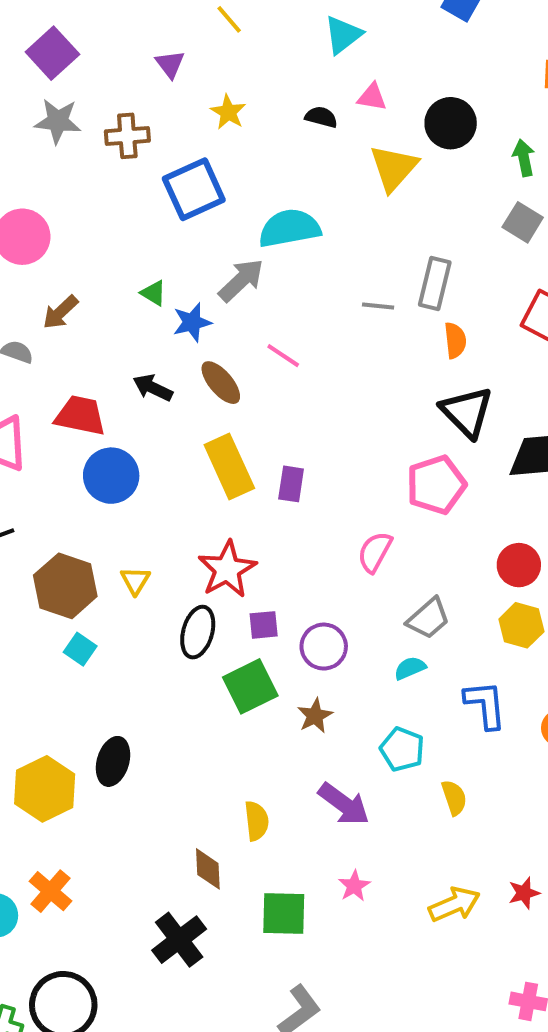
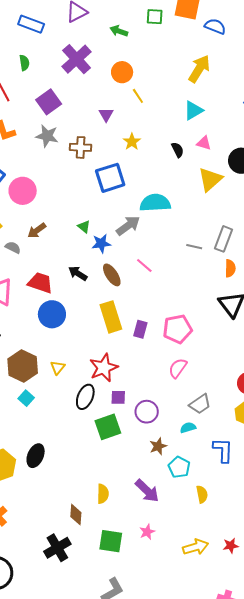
black semicircle: (321, 117) -> (178, 150), turned 42
pink pentagon: (436, 485) -> (177, 329), moved
brown star: (315, 716) -> (158, 446), moved

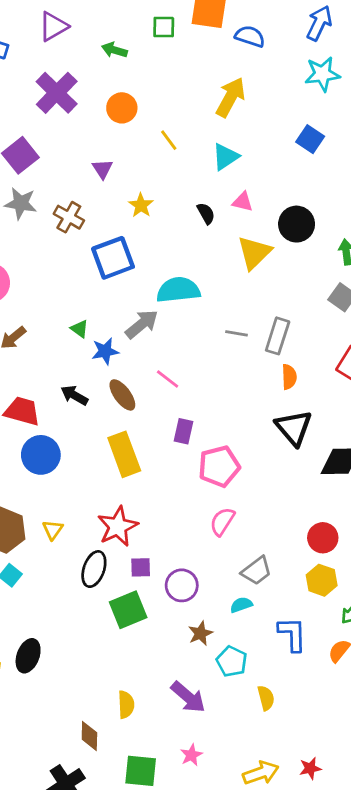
yellow line: (138, 96) -> (169, 140), moved
brown cross: (81, 147) -> (69, 217), turned 30
gray line: (194, 247) -> (237, 333), moved
purple rectangle: (140, 329) -> (183, 431), moved

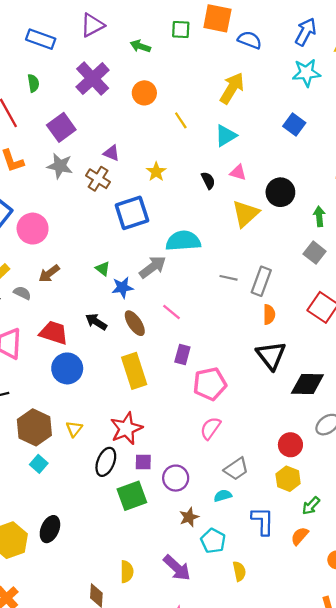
purple triangle: (102, 169) -> (111, 153), moved, turned -36

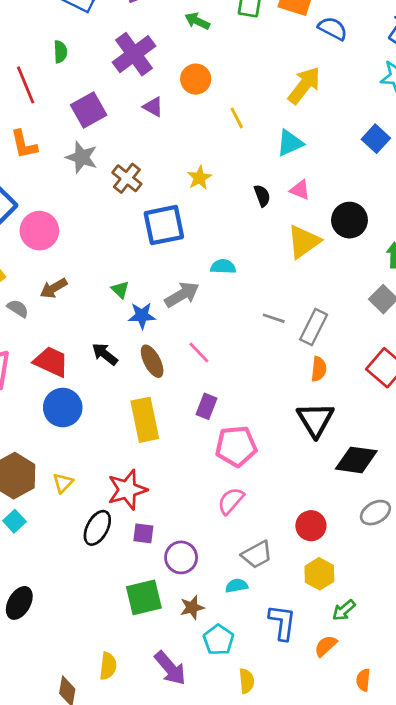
purple triangle: (111, 153) -> (153, 107), moved
cyan semicircle: (183, 241) -> (223, 267), size x0.6
red circle: (290, 445) -> (311, 526), moved
green square: (132, 496) -> (144, 597), moved

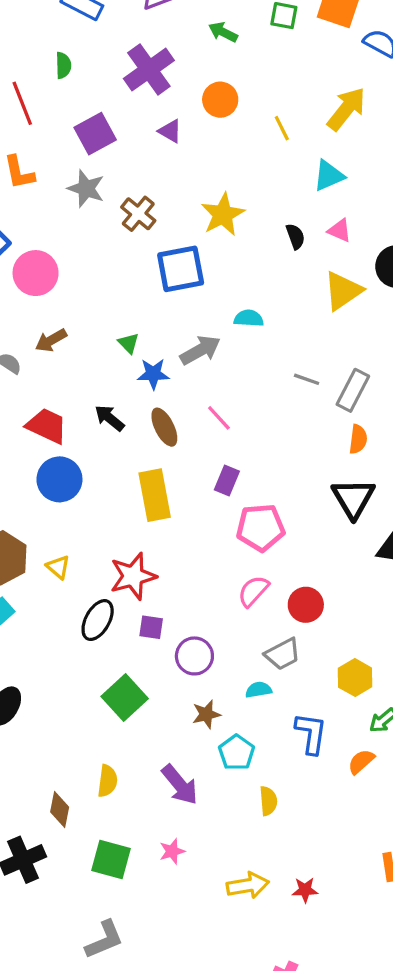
yellow line: (237, 118) -> (282, 128), moved
yellow star: (199, 178) -> (223, 214), size x1.5
yellow triangle: (63, 483) -> (58, 567), turned -35
red circle: (311, 526) -> (306, 605), moved
green square: (144, 597) -> (125, 697), moved, turned -30

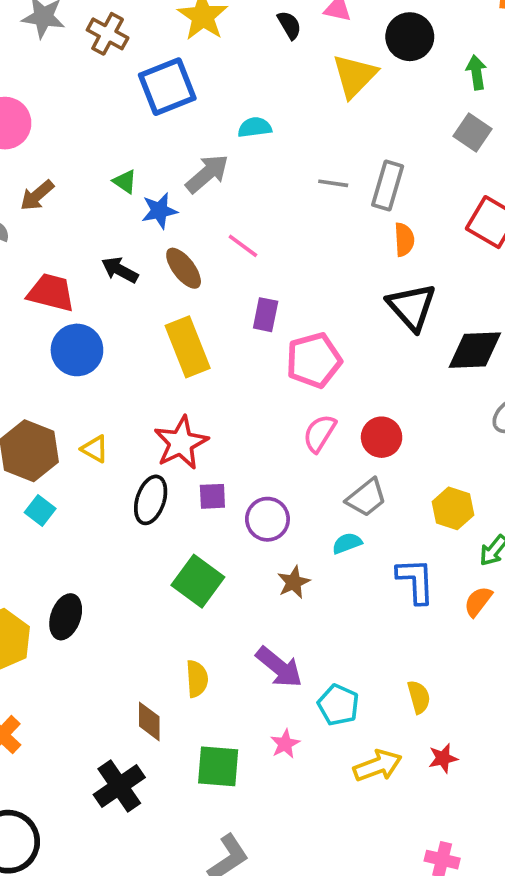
cyan pentagon: (237, 753) -> (338, 705), moved
yellow semicircle: (268, 801) -> (419, 697), moved

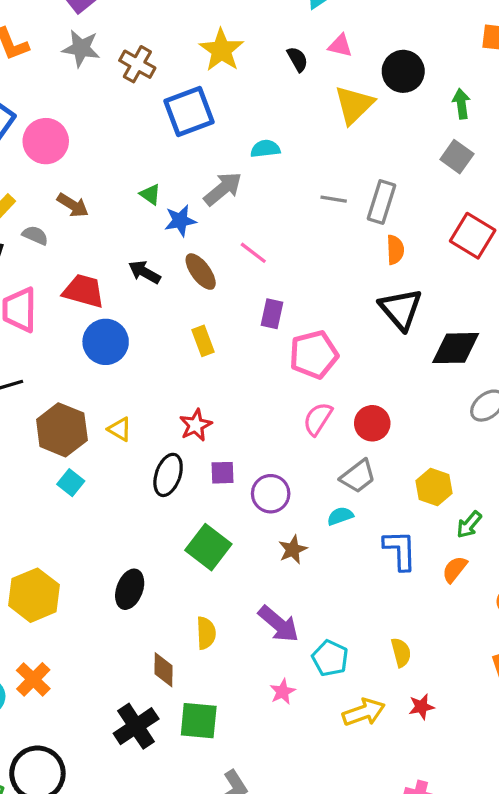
brown arrow: (37, 195) -> (73, 205), turned -108
yellow rectangle: (188, 347) -> (203, 341), size x0.6
red star: (181, 443) -> (196, 425), size x0.7
black ellipse: (66, 617) -> (130, 589), moved
green square: (218, 766) -> (199, 721), moved

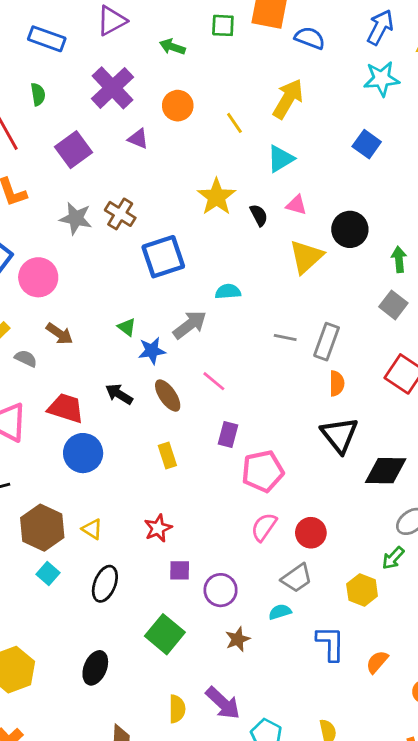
gray star: (81, 48) -> (76, 218), moved
yellow star: (221, 50) -> (216, 197), moved
black ellipse: (168, 475) -> (105, 584), moved
green arrow: (469, 525) -> (393, 558), moved
yellow semicircle: (206, 633) -> (177, 709), moved

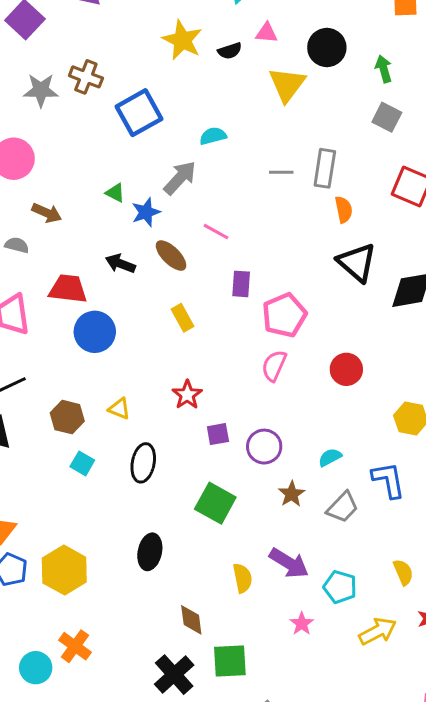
black semicircle: (259, 215) -> (230, 51), turned 110
pink semicircle: (264, 527) -> (274, 366), moved
brown hexagon: (42, 528) -> (67, 417), size x0.7
gray trapezoid: (297, 578) -> (343, 507), moved

